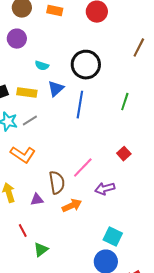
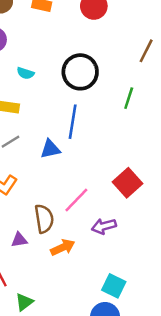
blue triangle: (56, 89) -> (50, 149), moved, turned 30
green line: (125, 102) -> (129, 98), moved
red square: (124, 154) -> (127, 183), size x1.6

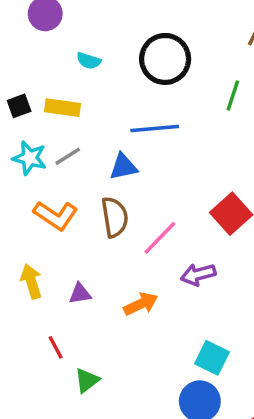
blue line: (73, 122) -> (155, 128), turned 76
brown semicircle: (44, 219) -> (115, 217), moved

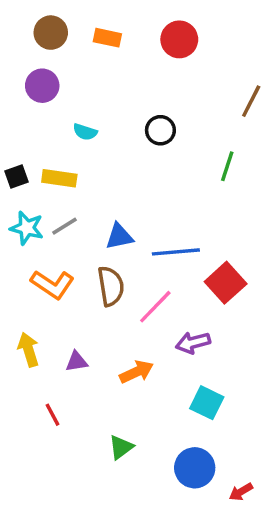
black circle: (165, 59) -> (160, 130), size x0.6
blue line: (155, 128) -> (176, 252), moved
cyan square: (212, 358) -> (207, 403), moved
green triangle: (87, 380) -> (121, 447), moved

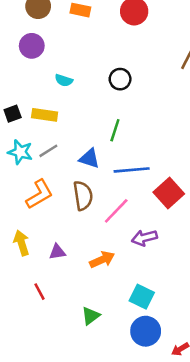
green line: (227, 166) -> (115, 130), moved
blue triangle: (119, 236) -> (89, 158), turned 30
orange L-shape: (52, 284) -> (39, 194), turned -64
cyan square: (207, 403) -> (142, 297), moved

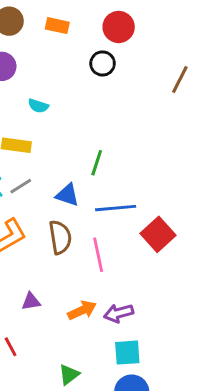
black circle: (120, 79) -> (103, 63), moved
pink line: (116, 211) -> (98, 255), turned -56
purple arrow: (144, 238) -> (119, 313), moved
cyan square: (142, 297) -> (127, 353), turned -30

